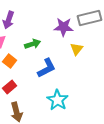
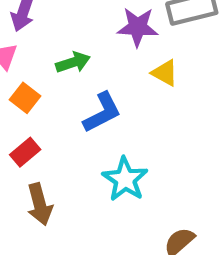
yellow triangle: (77, 49) -> (165, 73), turned -40

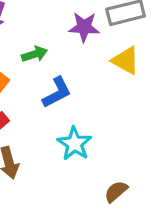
yellow triangle: (165, 73) -> (126, 61), moved, size x1.4

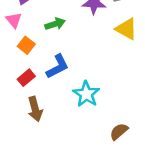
blue L-shape: (57, 93) -> (58, 66), moved

